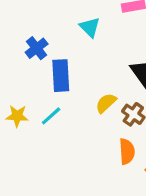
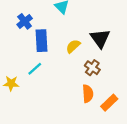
yellow semicircle: (106, 103) -> (73, 46), moved
yellow star: (17, 116) -> (11, 83), moved

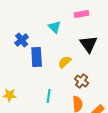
black triangle: (100, 38) -> (89, 44), moved
cyan line: (35, 69) -> (49, 96), moved, turned -40

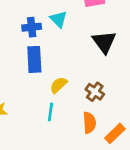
blue cross: (22, 40) -> (32, 27), moved, turned 32
yellow semicircle: (65, 62) -> (58, 85), moved

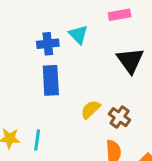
yellow semicircle: (58, 85) -> (91, 109), moved
cyan line: (50, 112) -> (37, 140), moved

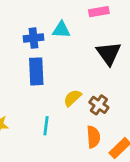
cyan triangle: (78, 35) -> (61, 30), turned -42
cyan line: (37, 140) -> (46, 126), moved

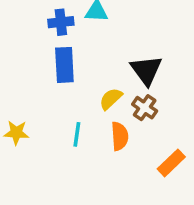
black triangle: (109, 53) -> (146, 70), moved
orange semicircle: (93, 137) -> (120, 136), moved

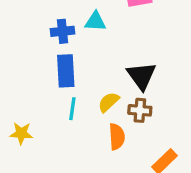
brown cross: (145, 108) -> (140, 110), turned -30
cyan line: (77, 134) -> (72, 109), moved

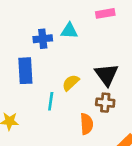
blue rectangle: (66, 71) -> (25, 71), moved
yellow semicircle: (109, 102) -> (71, 83), moved

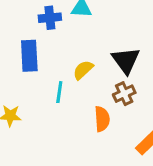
brown cross: (105, 103) -> (124, 94), turned -30

